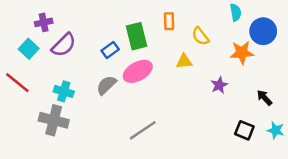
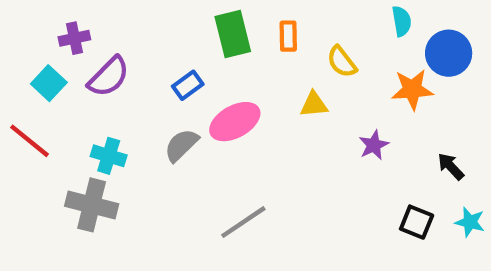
green rectangle: (136, 36) -> (233, 34), moved

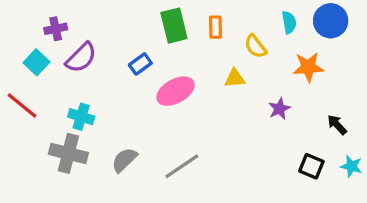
cyan semicircle: (402, 21) -> (289, 22), moved
blue circle: (449, 53) -> (331, 21), moved
gray semicircle: (181, 145) -> (124, 160), moved

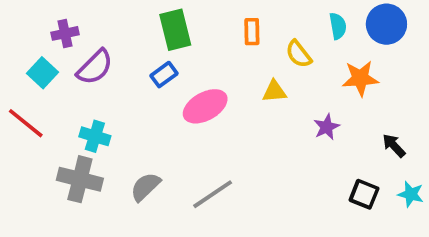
green rectangle: (174, 26) -> (175, 30), moved

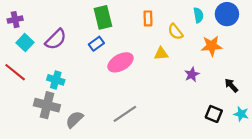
purple cross: (65, 33) -> (15, 20), moved
gray semicircle: (145, 187) -> (74, 119), moved

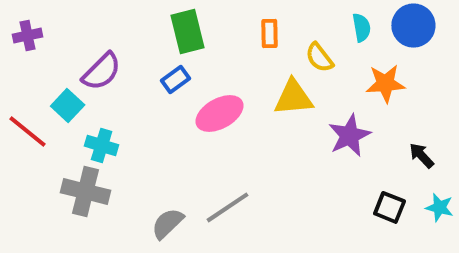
cyan square: (25, 43) -> (68, 106), moved
yellow triangle: (161, 54) -> (293, 98), size x1.5
purple star: (192, 74) -> (349, 135), size x1.5
gray semicircle: (74, 119) -> (168, 223), moved

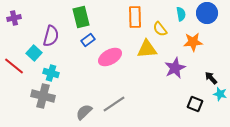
green rectangle: (188, 32) -> (81, 17), moved
orange rectangle: (269, 34) -> (135, 17), size x1.5
purple semicircle: (102, 72) -> (51, 36), turned -30
cyan star: (439, 207) -> (220, 94), moved

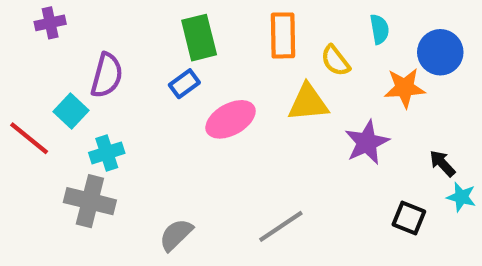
blue circle: (207, 13) -> (440, 52), moved
green rectangle: (81, 17) -> (199, 38), moved
purple cross: (14, 18) -> (50, 23), moved
cyan cross: (51, 73) -> (107, 153), turned -35
gray line: (114, 104) -> (281, 226), moved

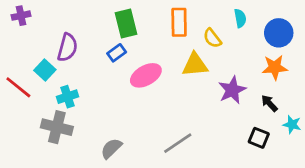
purple cross: (50, 23) -> (21, 16), moved
orange star: (405, 88) -> (275, 67), moved
black arrow: (442, 163) -> (269, 103), moved

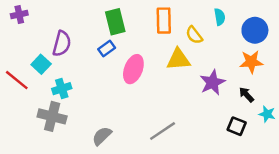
pink ellipse: (146, 75) -> (133, 69), turned -40

